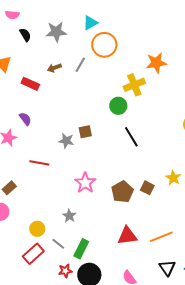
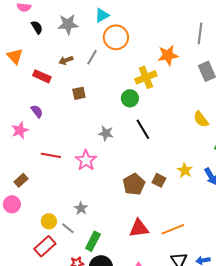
brown square: (85, 132) -> (79, 93), moved
gray star: (66, 141) -> (106, 133), moved
pink star: (85, 183) -> (86, 160), moved
gray line: (58, 244) -> (68, 228), moved

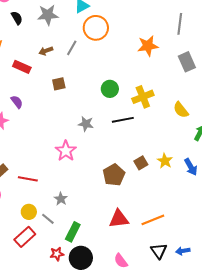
yellow cross: (146, 77) -> (143, 97), moved
black line: (143, 129) -> (123, 120), turned -70
red line: (51, 155) -> (28, 179), moved
brown square: (159, 180) -> (141, 163), moved, turned 32

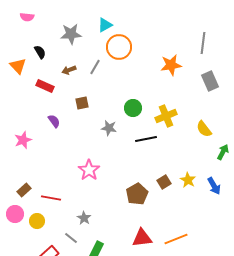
black semicircle: (17, 18) -> (40, 52), moved
purple semicircle: (17, 102) -> (54, 121), moved
gray star: (86, 124) -> (109, 128), moved
yellow circle: (29, 212) -> (37, 221), moved

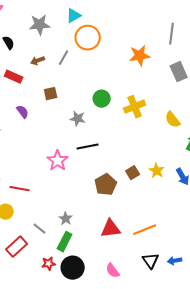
black line: (146, 139) -> (88, 147), moved
gray star: (84, 218) -> (66, 219), moved

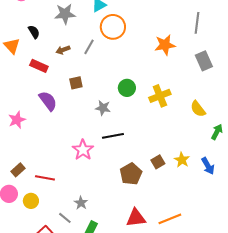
purple semicircle: (23, 112) -> (48, 101), size x1.5
gray star: (66, 219) -> (81, 203), moved

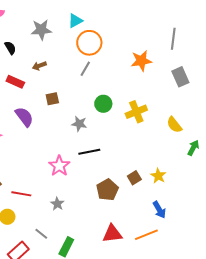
gray line: (89, 47) -> (85, 69), moved
blue arrow: (208, 166) -> (159, 210), moved
gray star: (81, 203) -> (57, 204), moved

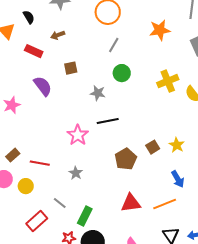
gray line: (85, 69) -> (114, 45), moved
yellow cross: (136, 112) -> (168, 81), moved

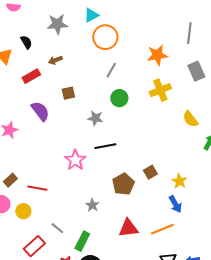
red rectangle: (34, 51) -> (31, 76), turned -54
yellow cross: (168, 81) -> (160, 90), moved
yellow star: (177, 145) -> (179, 181), moved
gray star: (76, 173) -> (92, 205), moved

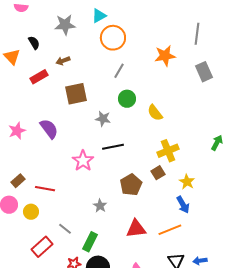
yellow cross: (160, 90) -> (168, 151), moved
brown square: (68, 93) -> (76, 94), size x1.6
purple semicircle: (40, 111) -> (49, 129), moved
yellow semicircle: (190, 119) -> (155, 113), moved

